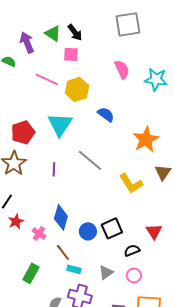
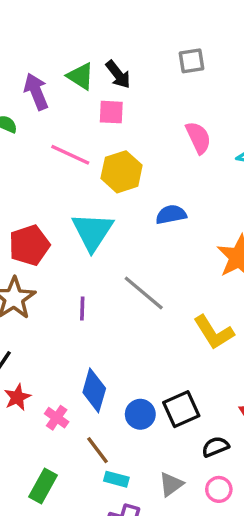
gray square: (128, 24) -> (192, 61), moved, size x0.6
blue semicircle: (106, 114) -> (171, 214), turned -48

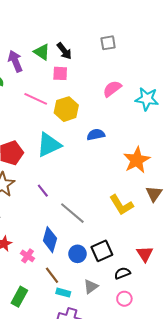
pink semicircle: (198, 138) -> (112, 89), turned -102
cyan triangle: (92, 232) -> (49, 145), turned 32
gray line: (144, 293) -> (72, 213), moved
purple line: (82, 308) -> (43, 191), turned -40
gray triangle: (171, 484) -> (91, 286), moved

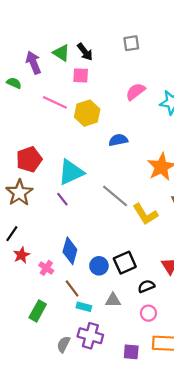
cyan triangle: (49, 145) -> (71, 172), moved
gray line: (72, 213) -> (115, 196), moved
gray triangle: (91, 286) -> (113, 300), turned 35

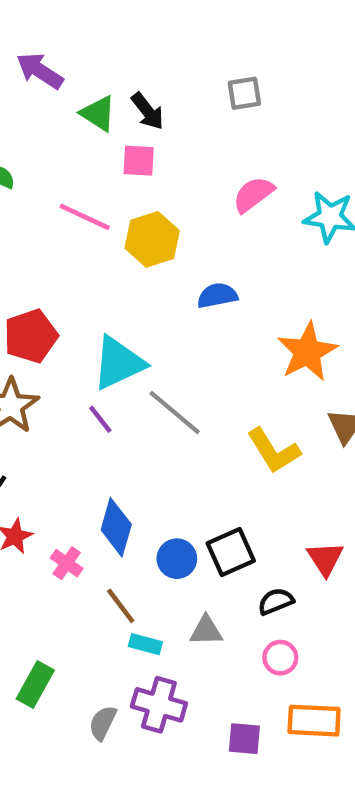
purple arrow: (33, 63) -> (40, 71), moved, turned -35
gray line: (115, 196) -> (175, 413), moved
green rectangle: (38, 311) -> (35, 685), moved

